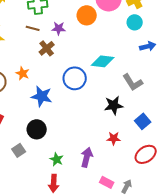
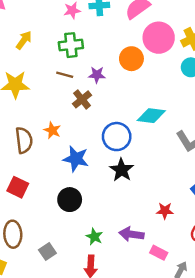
black star: (114, 105) -> (122, 170), moved, turned -30
gray square: (19, 150) -> (47, 251), moved
purple arrow: (87, 157) -> (131, 234), turned -96
pink rectangle: (107, 182) -> (159, 253), moved

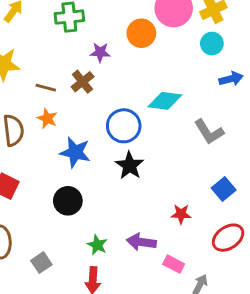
brown line: (65, 75) -> (46, 88), moved

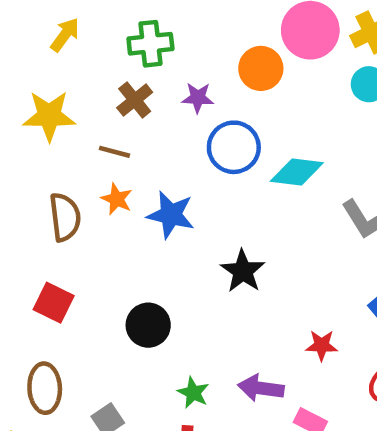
brown cross: (83, 82) -> (135, 100), moved
blue circle: (124, 126) -> (234, 147), moved
blue star: (75, 152) -> (171, 215), moved

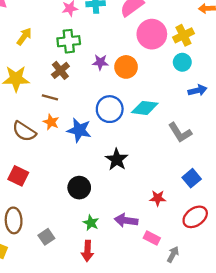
orange circle: (261, 68) -> (126, 67), moved
purple star: (198, 98) -> (100, 62), moved
blue circle: (234, 147) -> (110, 109), moved
brown semicircle: (65, 217) -> (24, 131), turned 130
black circle: (148, 325) -> (79, 188), moved

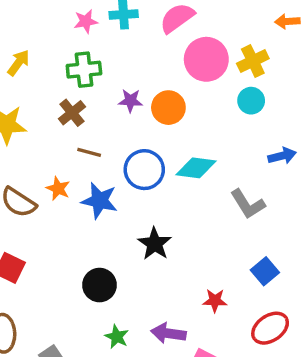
blue arrow: (198, 90) -> (282, 156), moved
brown line: (50, 97) -> (89, 152), moved

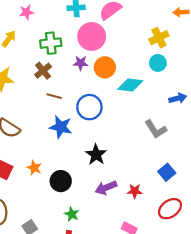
pink star: (86, 21) -> (26, 12), moved
pink circle: (206, 59) -> (92, 36), moved
cyan diamond: (196, 168) -> (130, 85), moved
orange star: (58, 189) -> (34, 168), moved
purple arrow: (168, 333) -> (106, 188), moved, turned -30

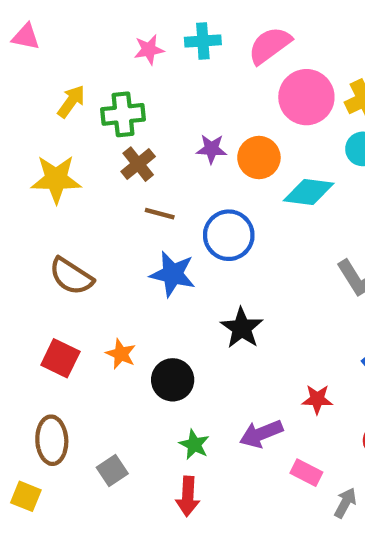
pink star: (26, 12) -> (149, 50), moved
pink circle: (92, 36) -> (306, 97), moved
green cross: (51, 43) -> (123, 114), moved
purple arrow: (106, 188) -> (261, 434), moved

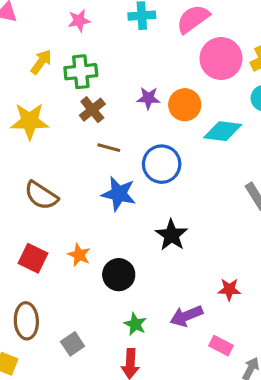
pink star: (149, 50) -> (79, 21), moved

